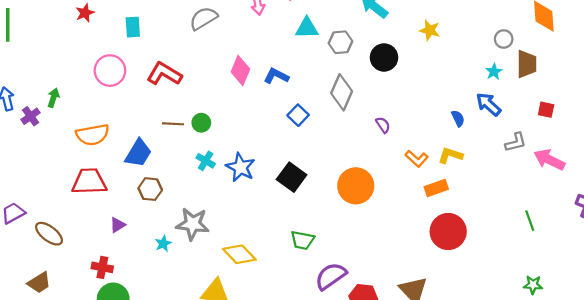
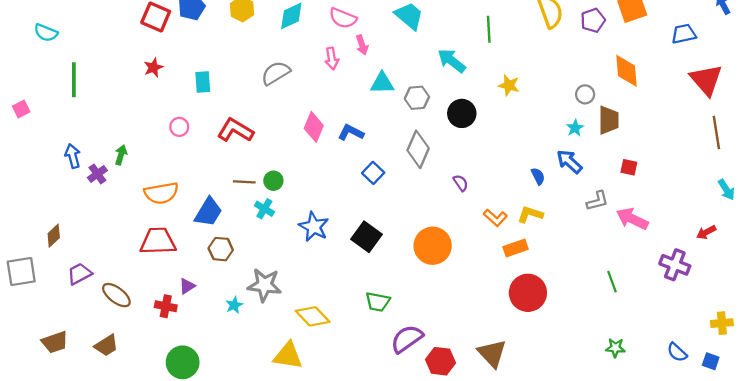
pink circle: (110, 71) -> (179, 127), size x0.6
cyan cross: (206, 161) -> (264, 209), moved
red cross: (102, 267) -> (166, 306), moved

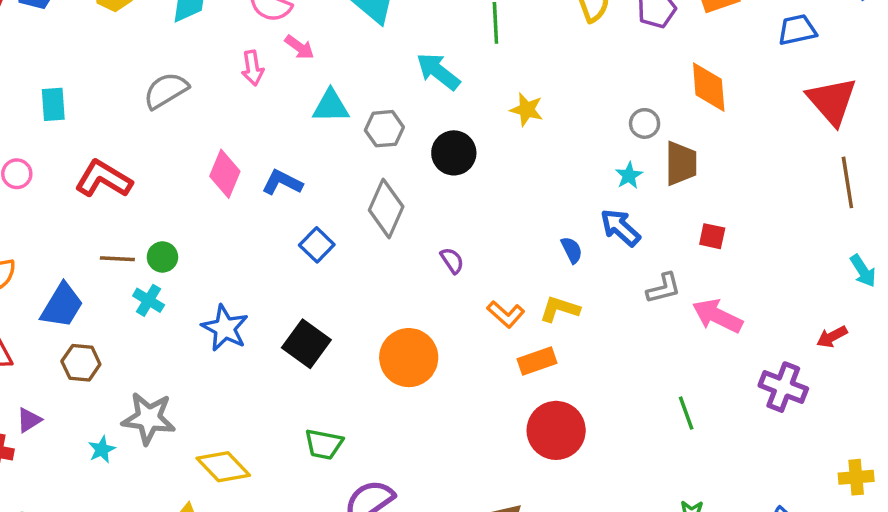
pink arrow: (362, 45) -> (299, 47), turned -36

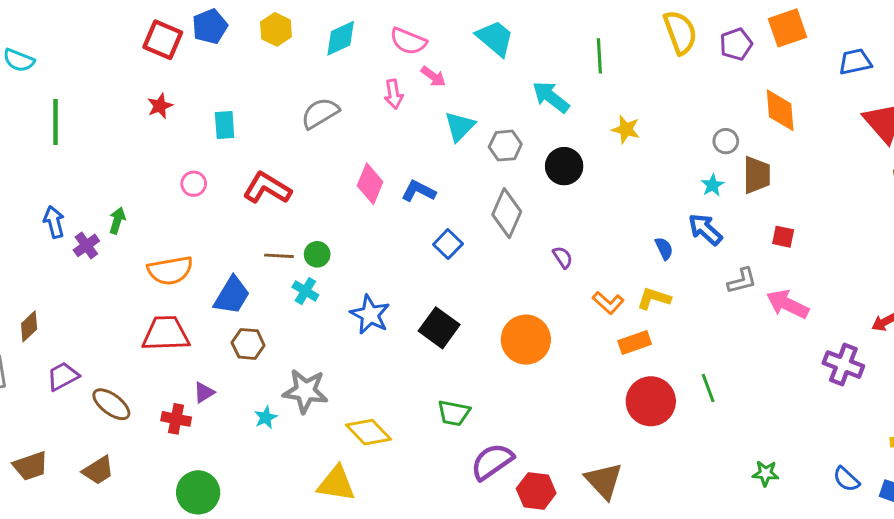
cyan triangle: (331, 106) -> (460, 126), turned -44
green line: (686, 413) -> (708, 388), moved

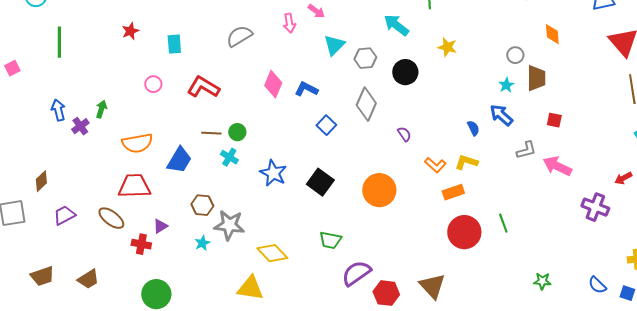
orange diamond: (780, 110) -> (552, 34), size x0.7
brown hexagon: (248, 344) -> (202, 205), moved
brown ellipse: (111, 404) -> (111, 218), moved

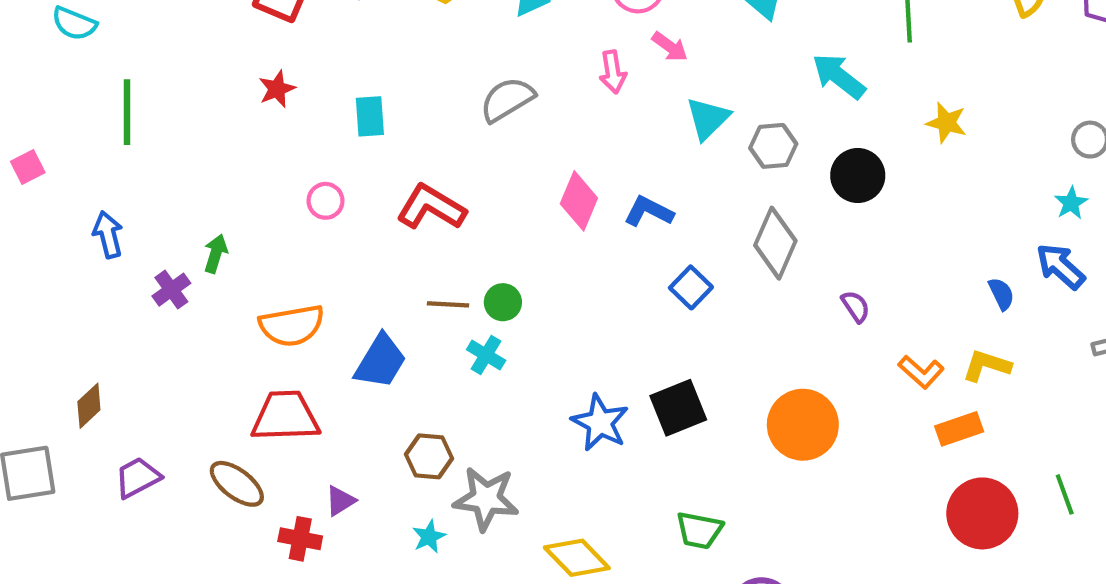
blue arrow: (58, 110) -> (108, 235), moved
blue star: (273, 173) -> (600, 423), moved
black square: (320, 182) -> (678, 408), turned 32

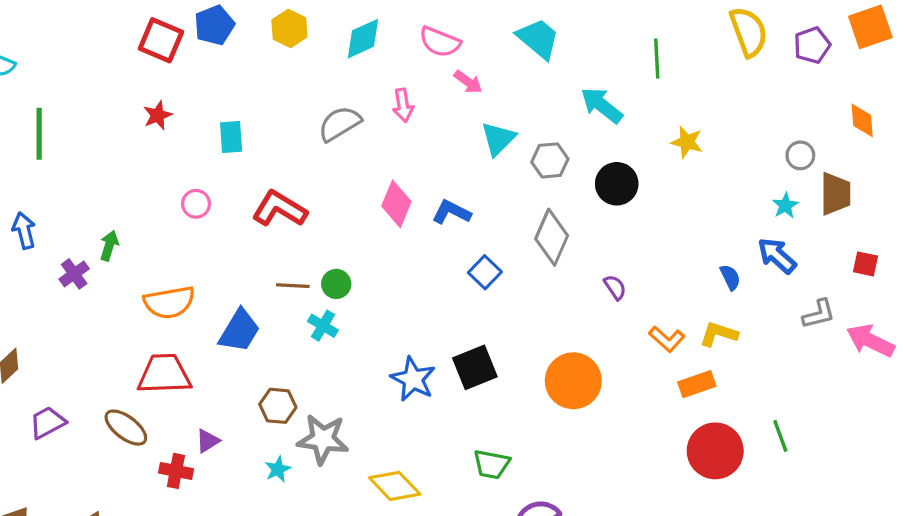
pink arrow: (613, 72) -> (403, 105), moved

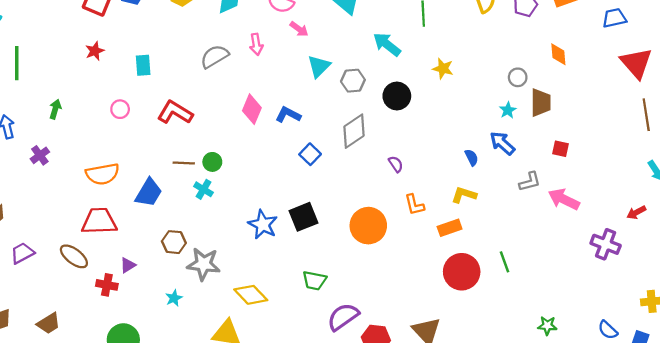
gray diamond: (552, 237) -> (354, 131), turned 32
green arrow: (109, 246) -> (55, 109), moved
orange L-shape: (667, 339) -> (414, 205), moved, turned 35
cyan star: (278, 469) -> (174, 298), moved

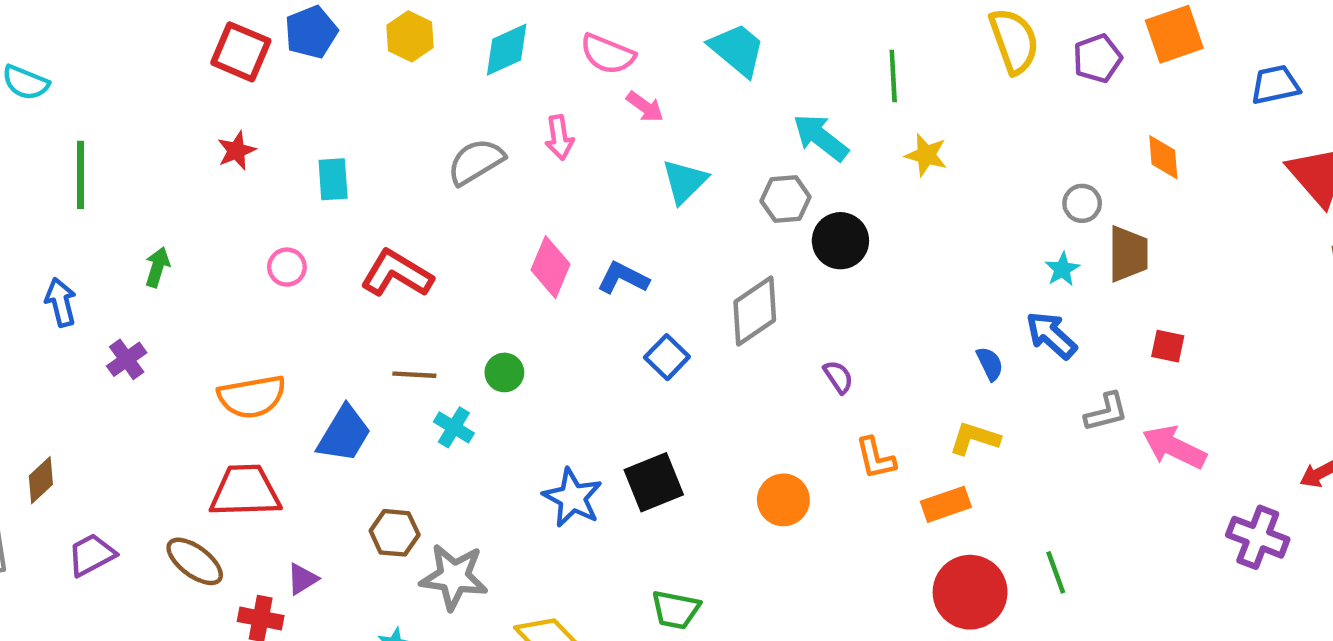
yellow star: (443, 69) -> (926, 155), moved
gray hexagon: (353, 81) -> (786, 199), moved
green circle: (212, 162) -> (504, 372), moved
orange circle: (368, 226) -> (783, 500), size x0.7

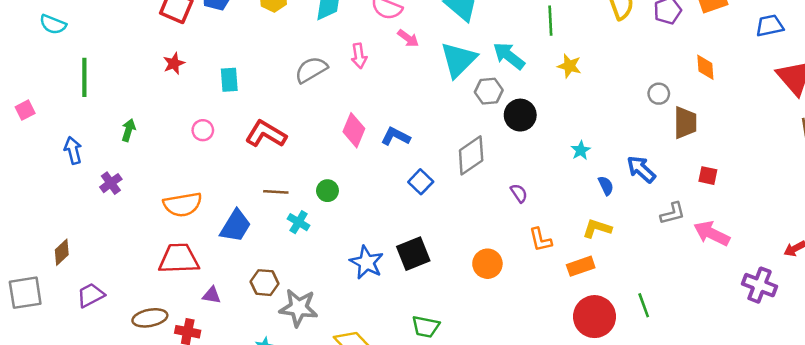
cyan triangle: (685, 181) -> (458, 60), moved, size x1.4
cyan star: (1062, 269) -> (581, 150), moved
brown ellipse: (195, 561) -> (150, 318), moved, turned -48
purple triangle: (302, 579) -> (212, 295), moved, turned 42

